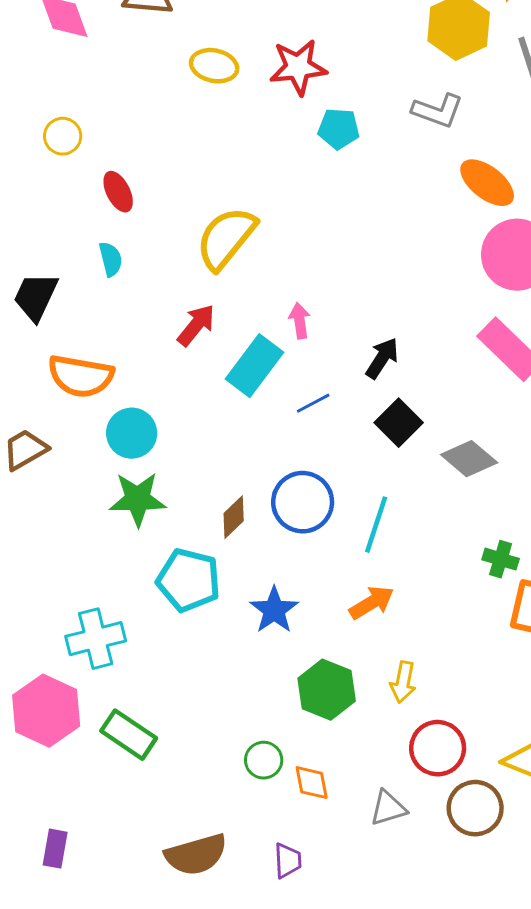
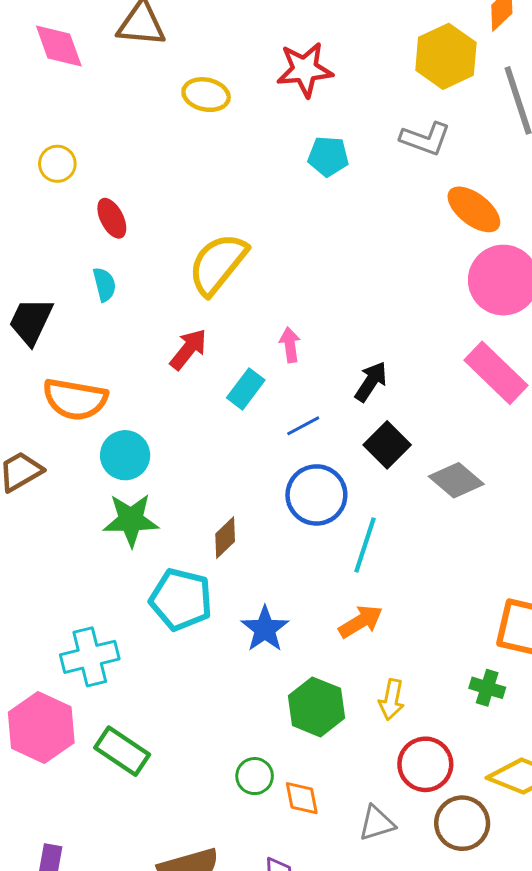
red star: (298, 67) -> (305, 70), moved
cyan rectangle: (255, 366) -> (246, 389), size x0.7
blue circle: (303, 502) -> (316, 495), moved
green cross: (501, 559) -> (487, 688), moved

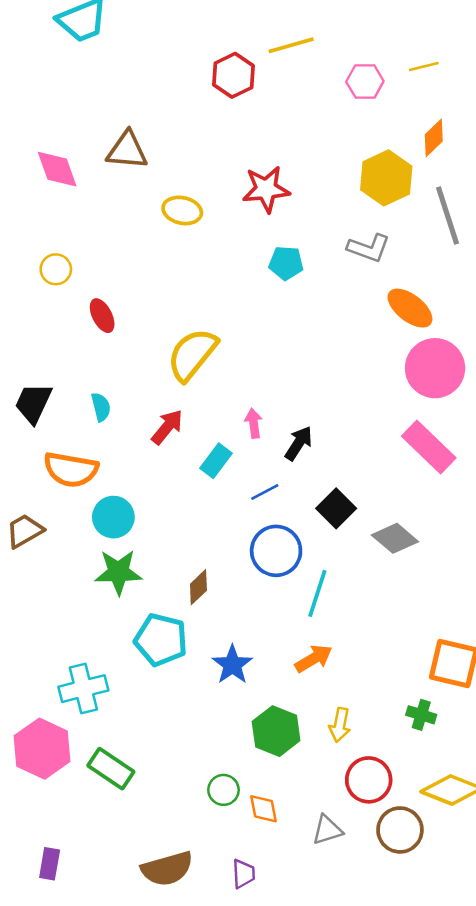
cyan semicircle: (104, 284) -> (101, 407), moved
black arrow: (371, 382) -> (299, 443), moved

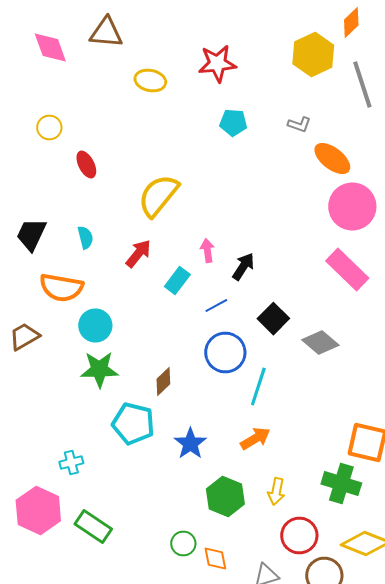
gray L-shape: (369, 248) -> (299, 124), moved, size x0.7
cyan cross: (83, 689) -> (71, 462), size x0.6
green cross: (421, 715) -> (341, 484), size x1.6

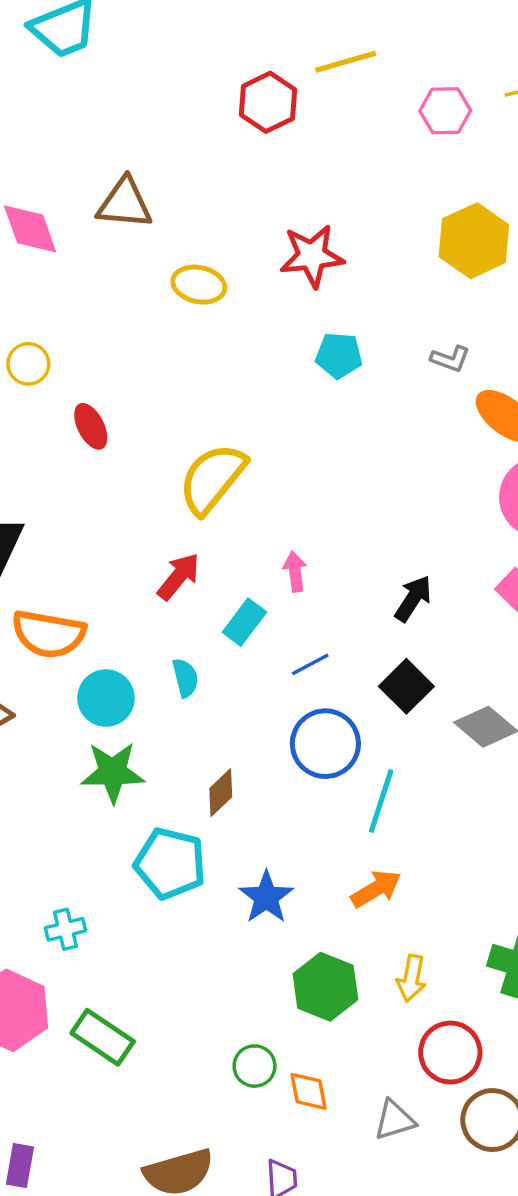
cyan semicircle: (85, 238) -> (185, 678), moved
black arrow: (243, 266) -> (413, 598), moved

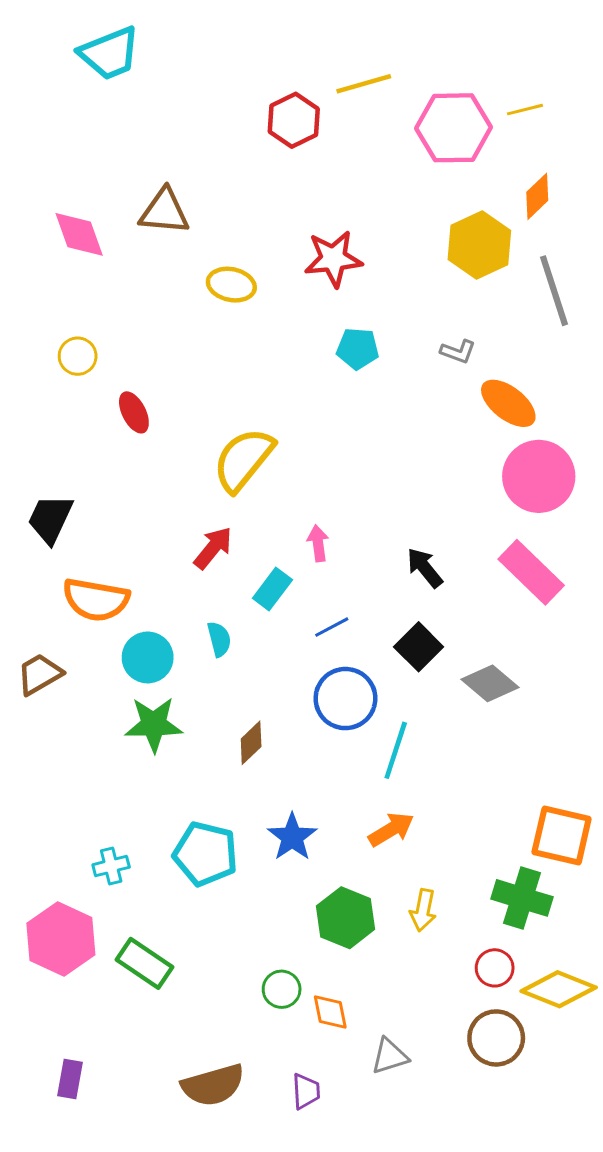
pink hexagon: (445, 111) -> (454, 128), size x1.6
black arrow: (413, 598) -> (425, 568), turned -72
cyan pentagon: (170, 863) -> (205, 854), moved
red circle: (450, 1053) -> (495, 968), moved, size x0.7
gray triangle: (395, 1120) -> (390, 1056), moved

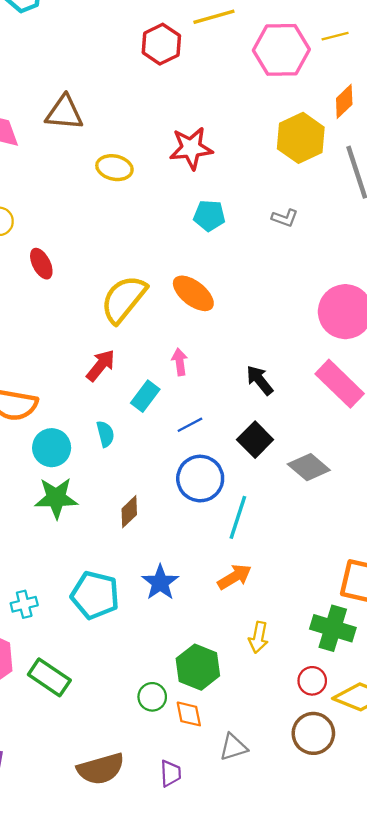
orange ellipse: (508, 403) -> (193, 293), moved
green hexagon: (345, 918) -> (198, 667), moved

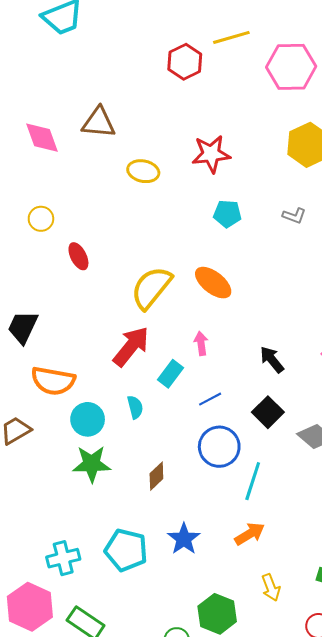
red arrow: (101, 365) -> (131, 346), size x1.4
cyan cross: (24, 604) -> (63, 558), size x1.4
yellow arrow: (258, 637) -> (271, 587), turned -32

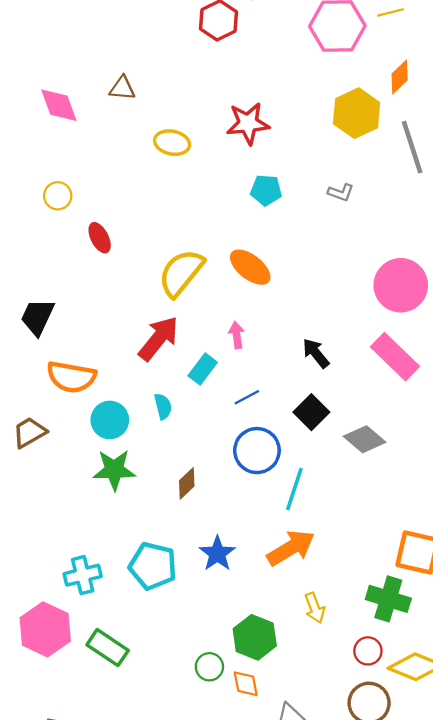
brown triangle: (99, 123) -> (122, 88), size x0.7
orange arrow: (250, 534) -> (291, 548), size x1.4

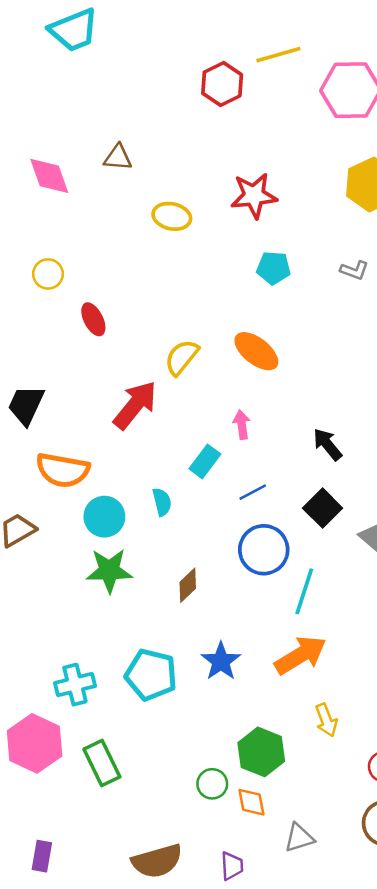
yellow semicircle: (181, 273) -> (182, 357), size x0.7
red arrow: (158, 338) -> (135, 405), moved
green rectangle: (108, 648) -> (102, 763), turned 30

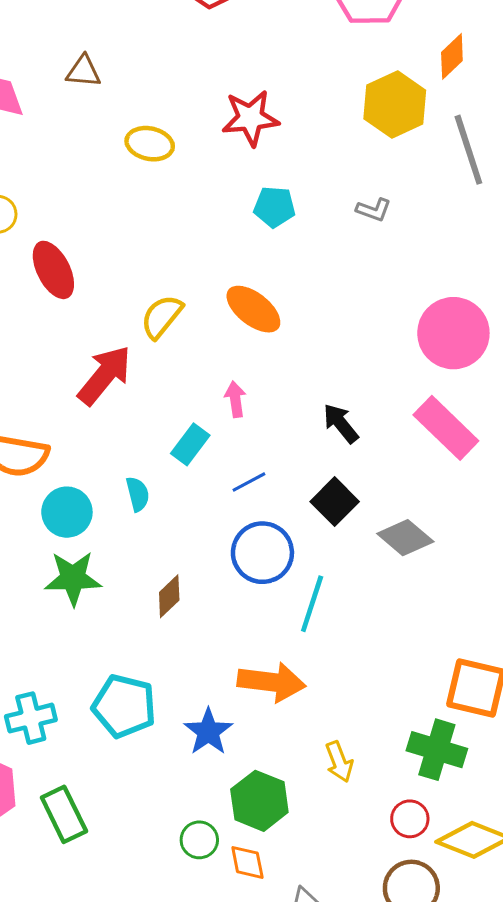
red ellipse: (93, 319) -> (53, 270), size x1.4
orange arrow: (300, 655) -> (271, 682), moved, turned 38
blue star: (221, 661) -> (208, 732), moved

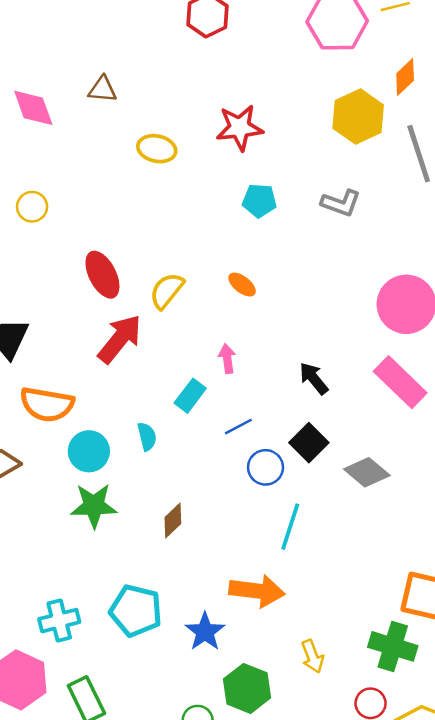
gray L-shape: (374, 210) -> (341, 203), size x1.4
red ellipse: (53, 270) -> (102, 275), moved
orange ellipse: (253, 309) -> (242, 285), size x0.6
blue circle: (262, 553) -> (266, 467), moved, size x0.7

